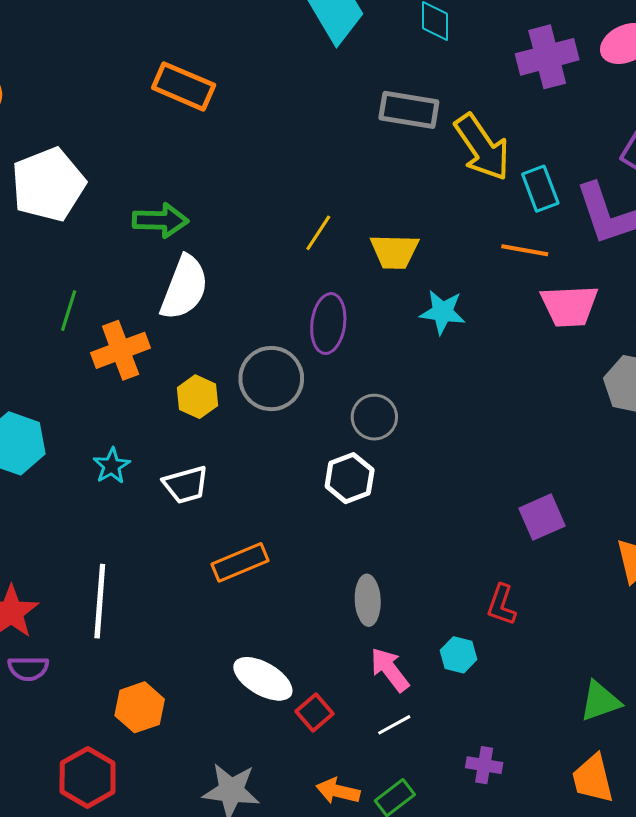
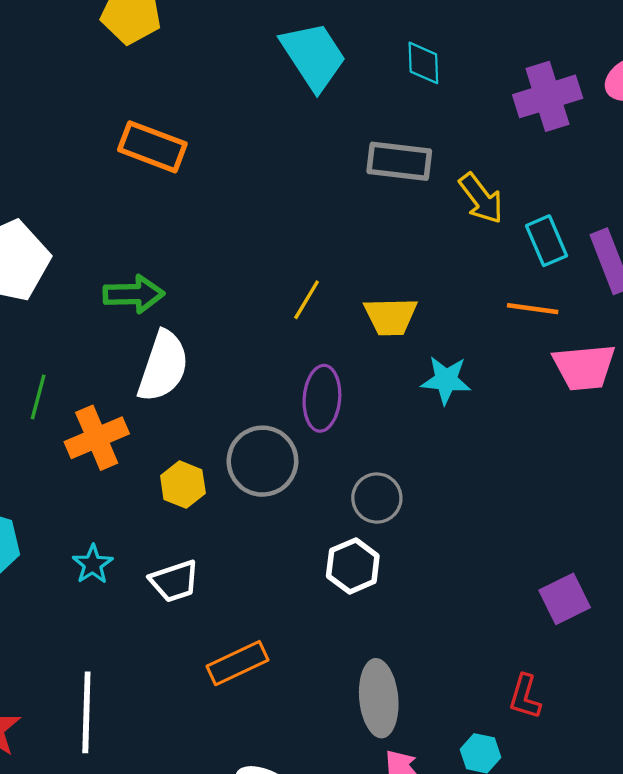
yellow arrow: (482, 147) -> (481, 198), size x0.7
gray ellipse: (368, 600) -> (379, 698), size x1.4

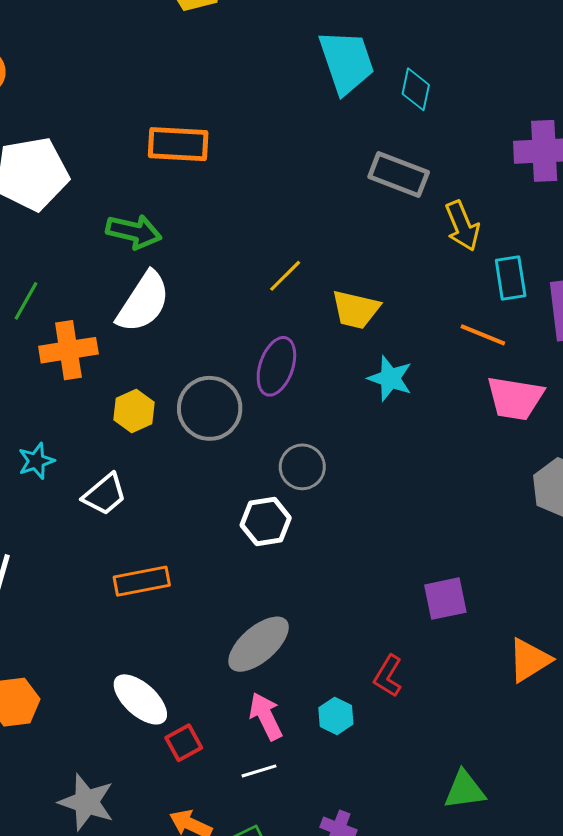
cyan diamond: (423, 63) -> (416, 89), moved
orange rectangle: (152, 147) -> (178, 144), moved, turned -32
white trapezoid: (174, 581) -> (105, 494), turned -36
gray ellipse: (379, 698) -> (259, 644), turned 40

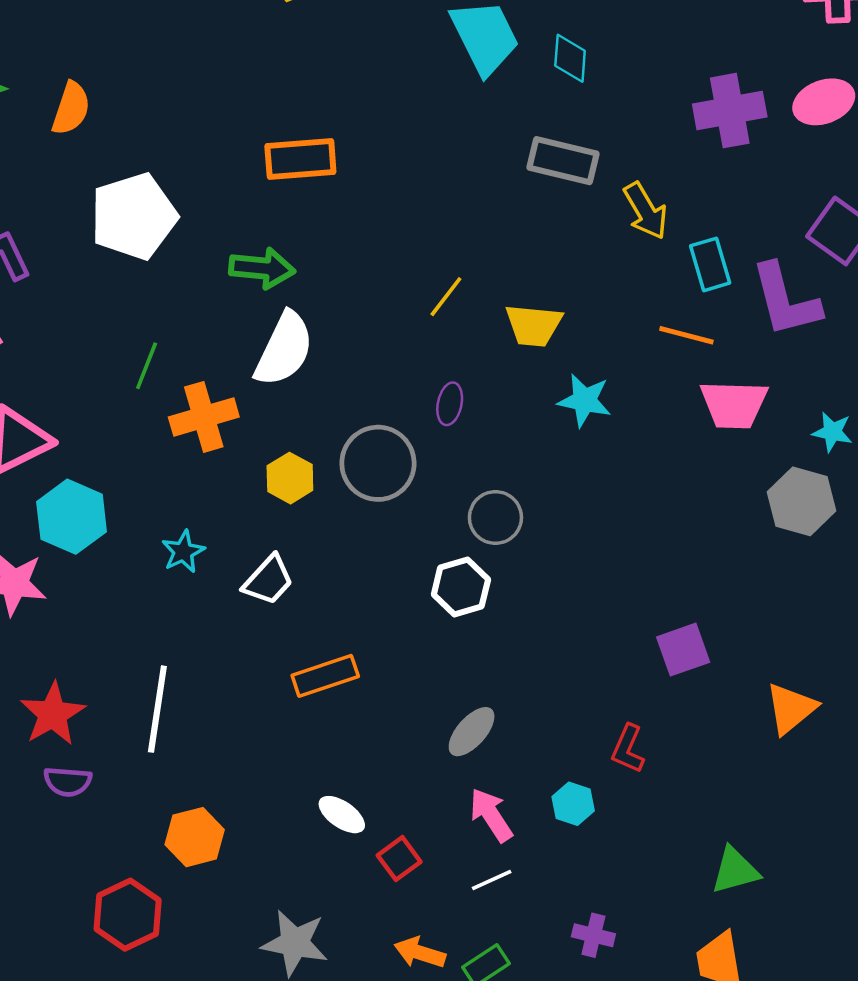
purple ellipse: (276, 366) -> (450, 404), size x0.6
gray ellipse: (259, 644) -> (472, 732), size x0.7
white ellipse: (140, 699) -> (342, 815), size x0.7

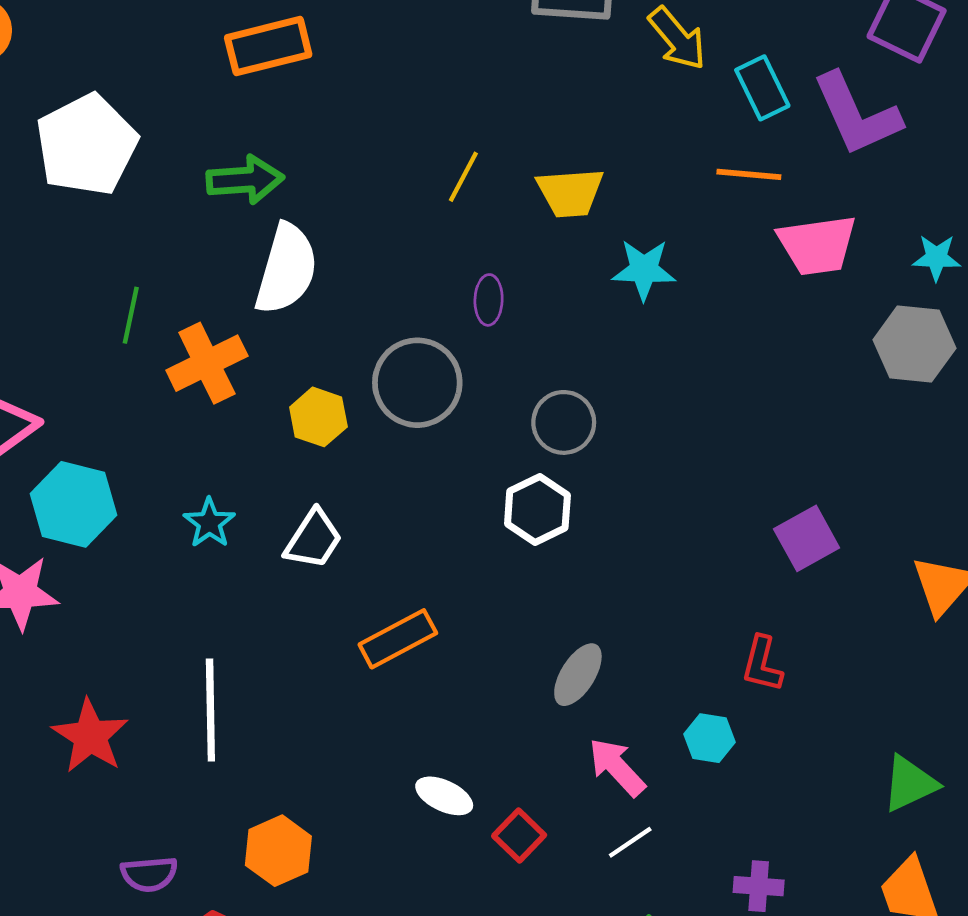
purple semicircle: (68, 782) -> (149, 874), moved

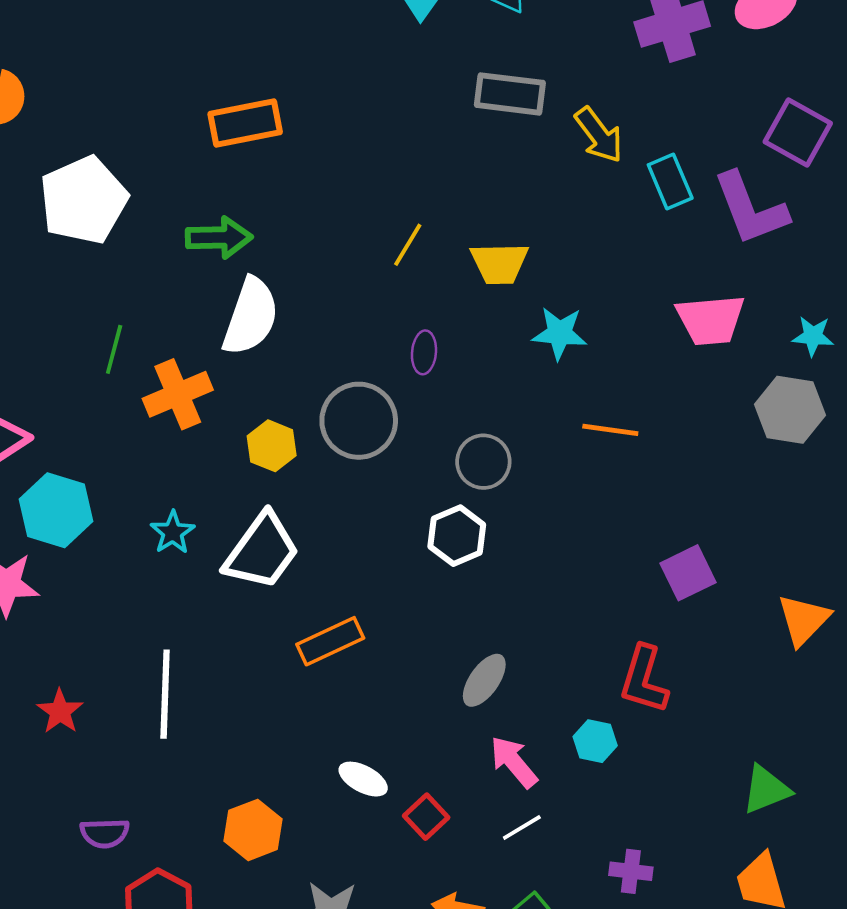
orange line: (749, 174) -> (610, 430), moved
white trapezoid: (313, 539) -> (262, 551), size x1.5
red L-shape: (762, 664) -> (644, 679), size x1.4
red star: (90, 736) -> (60, 711), size x0.7
orange hexagon: (278, 851) -> (253, 830), moved

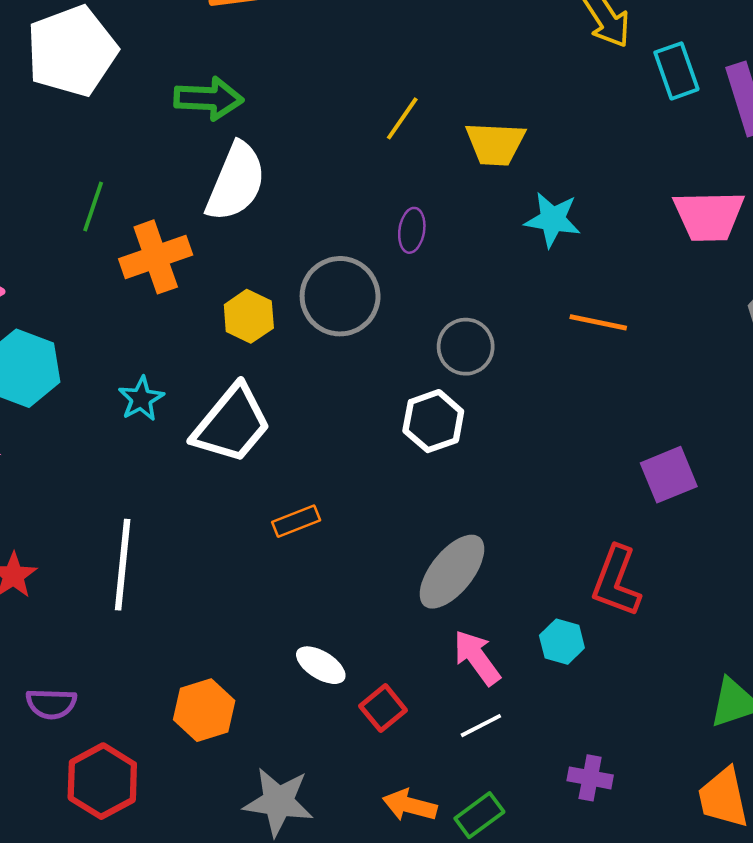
orange rectangle: (330, 641) -> (296, 521), size x0.7
gray ellipse: (484, 680) -> (452, 572), size x1.4

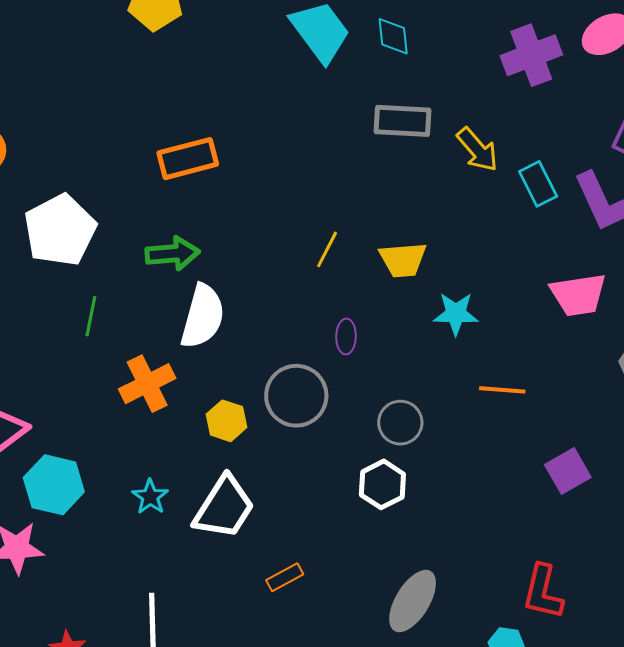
green line: (93, 207) -> (91, 316), moved
purple square: (669, 475) -> (568, 471), moved

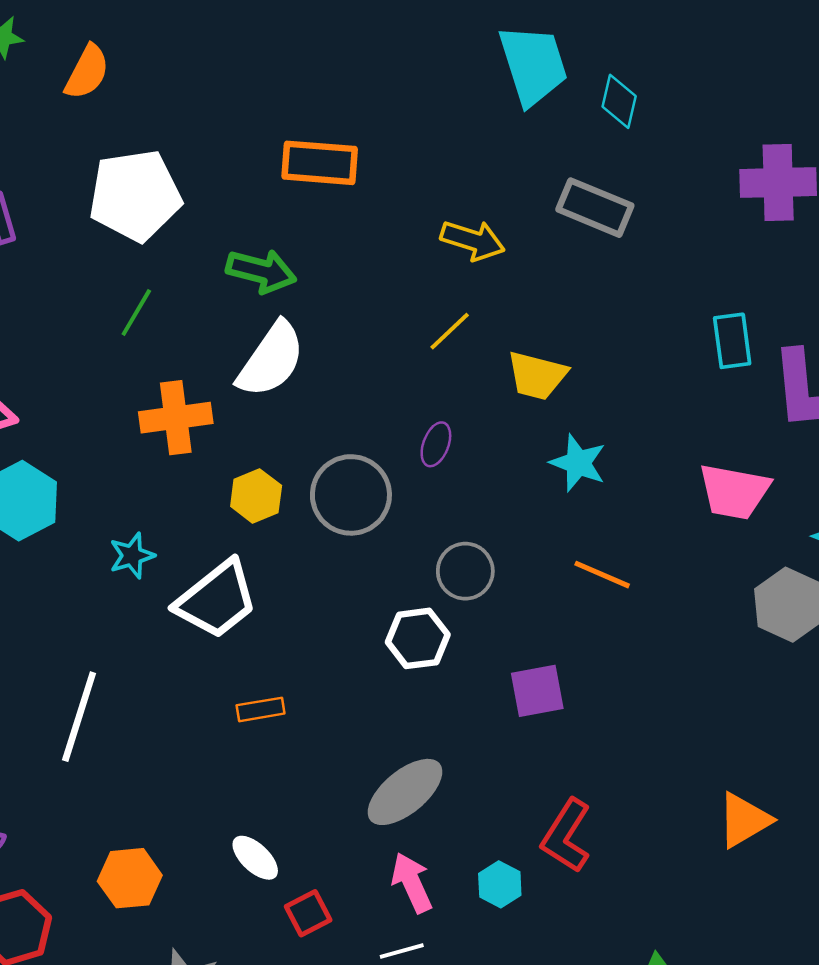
yellow arrow: (477, 150) -> (473, 240), moved, turned -51
purple square: (568, 471) -> (537, 691), moved

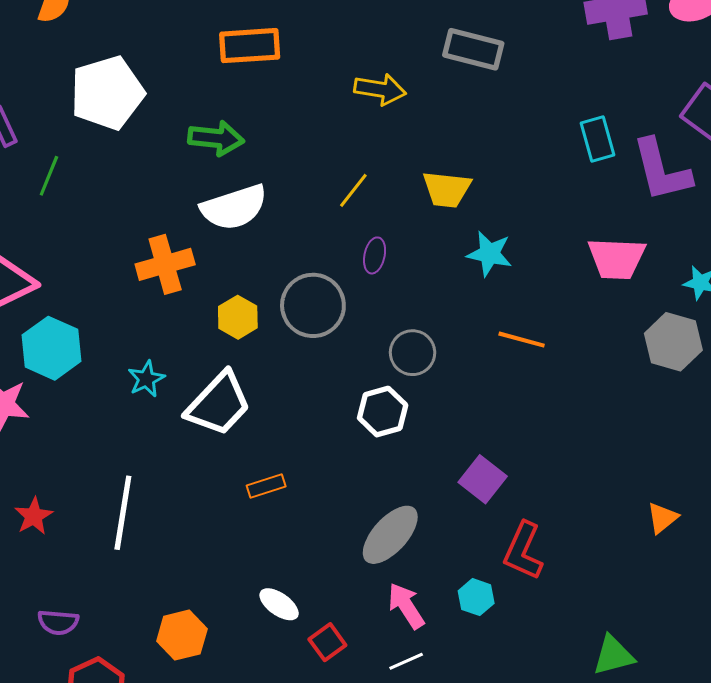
green line: (136, 312) -> (49, 176), moved
yellow line: (450, 331) -> (353, 190), moved
white semicircle: (271, 360) -> (234, 207), turned 46
purple square: (537, 691) -> (483, 479), moved, turned -33
orange triangle: (744, 820) -> (662, 518), size x0.7

